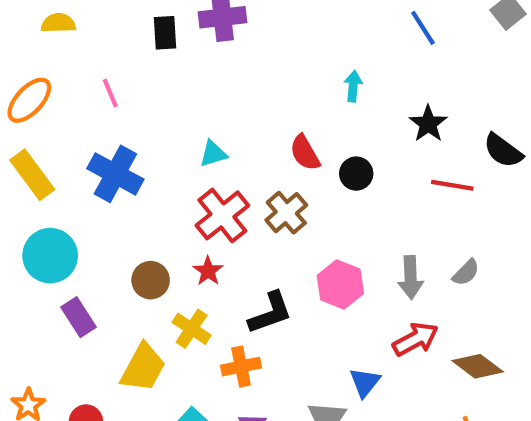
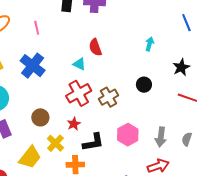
red semicircle: (305, 153) -> (95, 47), moved
cyan triangle: (213, 154) -> (79, 64), turned 32
red star: (208, 271) -> (74, 124), moved
gray semicircle: (466, 273) -> (187, 139), turned 144

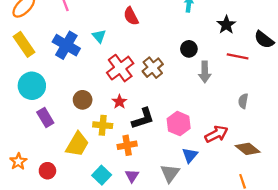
cyan triangle: (79, 64) -> (99, 36), moved, turned 32
pink hexagon: (128, 135) -> (179, 124), moved
gray arrow: (161, 137) -> (205, 72), moved
yellow cross: (55, 143) -> (103, 125), turned -30

